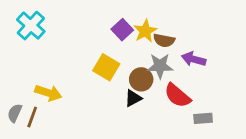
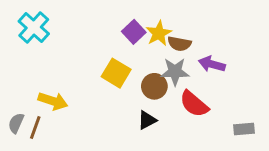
black triangle: (133, 98) -> (147, 120), moved
gray rectangle: (203, 118) -> (244, 129), moved

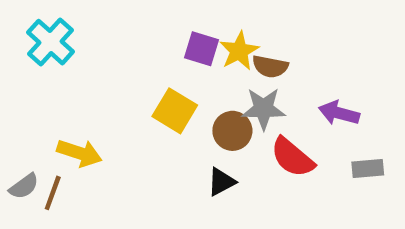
purple square: (134, 32) -> (201, 49), turned -30
purple arrow: (212, 64) -> (339, 113), moved
gray semicircle: (16, 123) -> (24, 186), turned -150
gray rectangle: (244, 129) -> (368, 169), moved

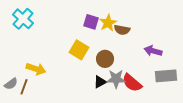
gray star: (264, 109) -> (116, 79), moved
red semicircle: (292, 157) -> (132, 83), moved
gray rectangle: (368, 169) -> (166, 76), size x1.5

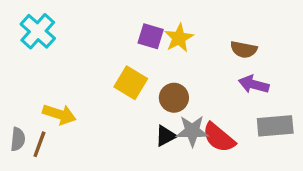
brown semicircle: (122, 30) -> (244, 50), moved
gray semicircle: (11, 84) -> (18, 139), turned -48

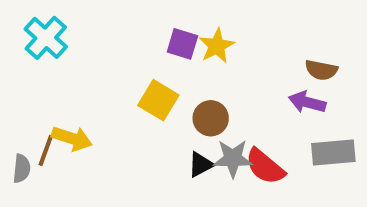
brown semicircle: (244, 50) -> (321, 70), moved
brown line: (39, 144) -> (46, 150), moved

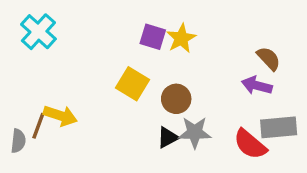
brown semicircle: (321, 70) -> (269, 59), turned -144
red semicircle: (265, 167) -> (250, 144), moved

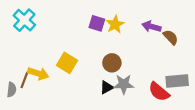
yellow square: (132, 84) -> (67, 63), moved
purple arrow: (257, 85) -> (151, 27), moved

